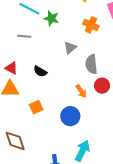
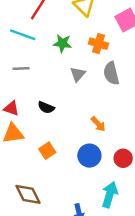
green star: (51, 18) -> (62, 43), moved
gray semicircle: (91, 64) -> (111, 73), moved
red circle: (102, 86) -> (123, 158), moved

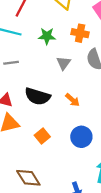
black semicircle: (46, 107) -> (37, 96), size x1.6
orange arrow: (98, 124) -> (72, 100), moved

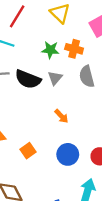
green star: (47, 36) -> (50, 50), moved
black semicircle: (37, 96) -> (28, 79), moved

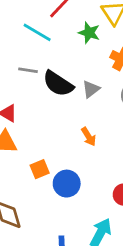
green star: (50, 50) -> (89, 33), moved
blue circle: (68, 154) -> (67, 184), moved

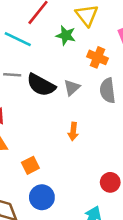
orange arrow: (89, 137) -> (73, 132), turned 42
blue circle: (67, 184) -> (42, 197), moved

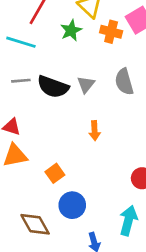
green star: (66, 35) -> (71, 30), turned -30
orange cross: (97, 57) -> (111, 32), moved

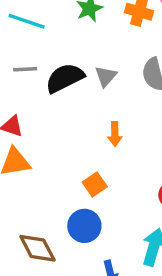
black semicircle: (53, 87) -> (65, 78), turned 132
orange square: (55, 173) -> (95, 184), moved

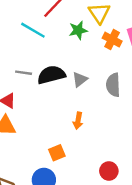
gray line: (25, 69) -> (24, 73), moved

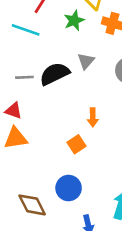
gray triangle: (80, 79) -> (86, 61), moved
orange square: (57, 153) -> (76, 144), moved

